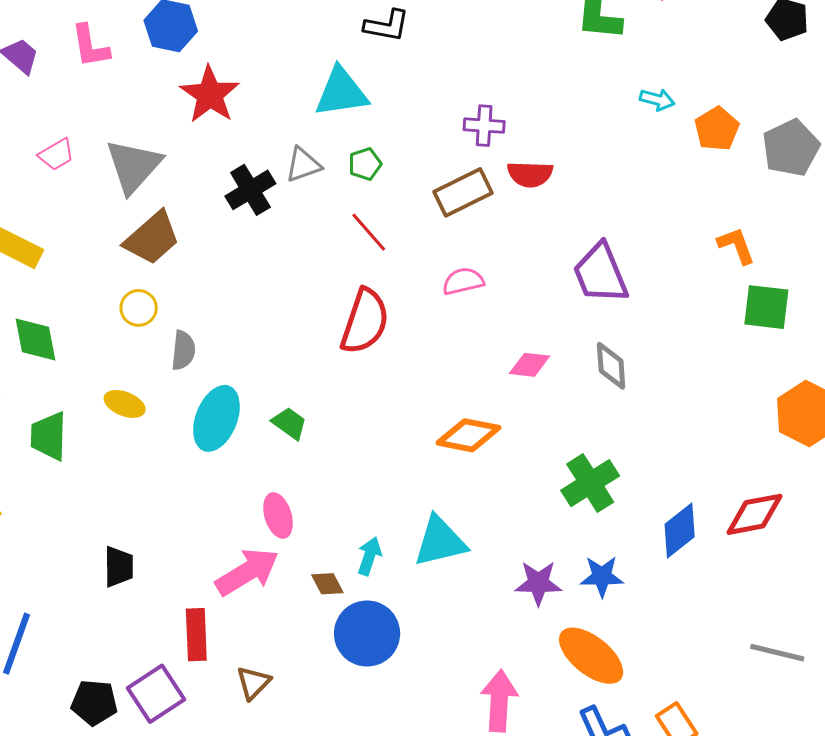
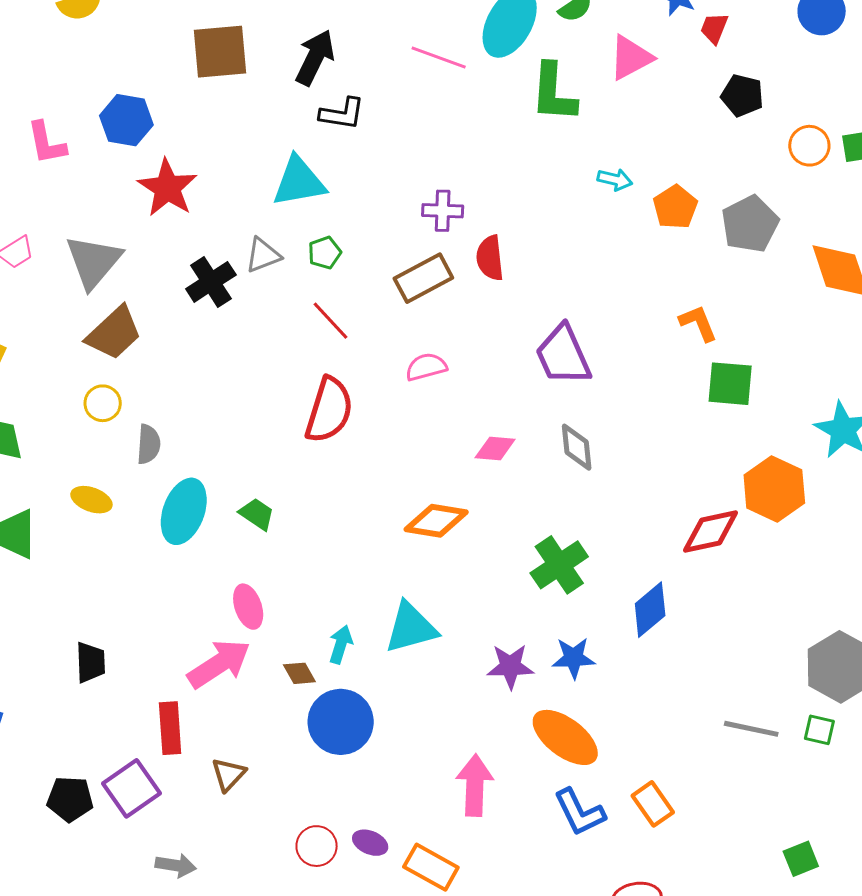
red semicircle: (530, 174) -> (490, 258), turned 84
red diamond: (754, 514) -> (711, 532), moved

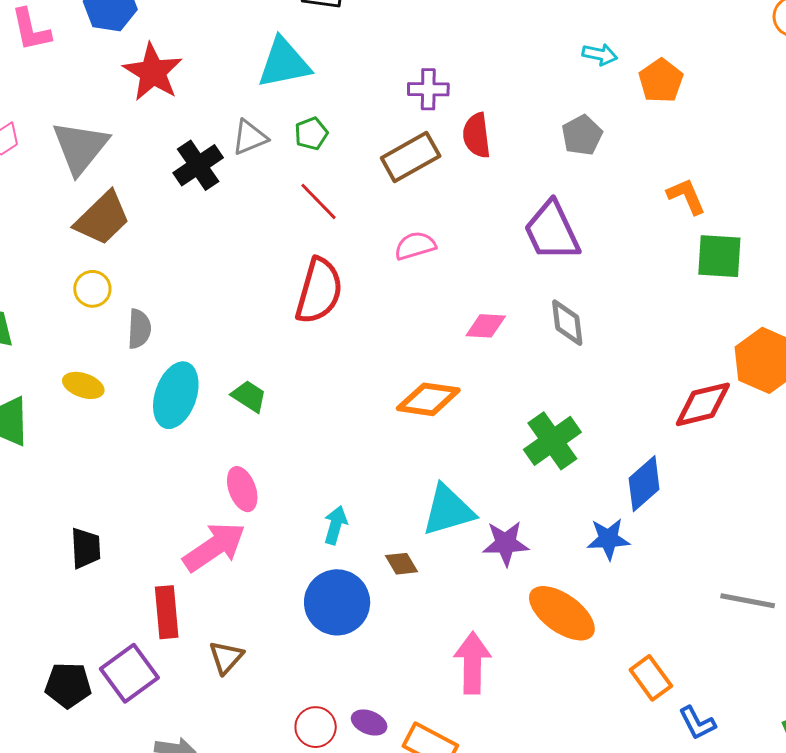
gray pentagon: (750, 224) -> (582, 135), moved, size x0.7
cyan triangle: (411, 628) -> (448, 510), moved
blue star: (574, 658) -> (608, 539), moved
brown diamond: (299, 673) -> (402, 564), moved
blue L-shape: (579, 812) -> (697, 723), moved, size x0.7

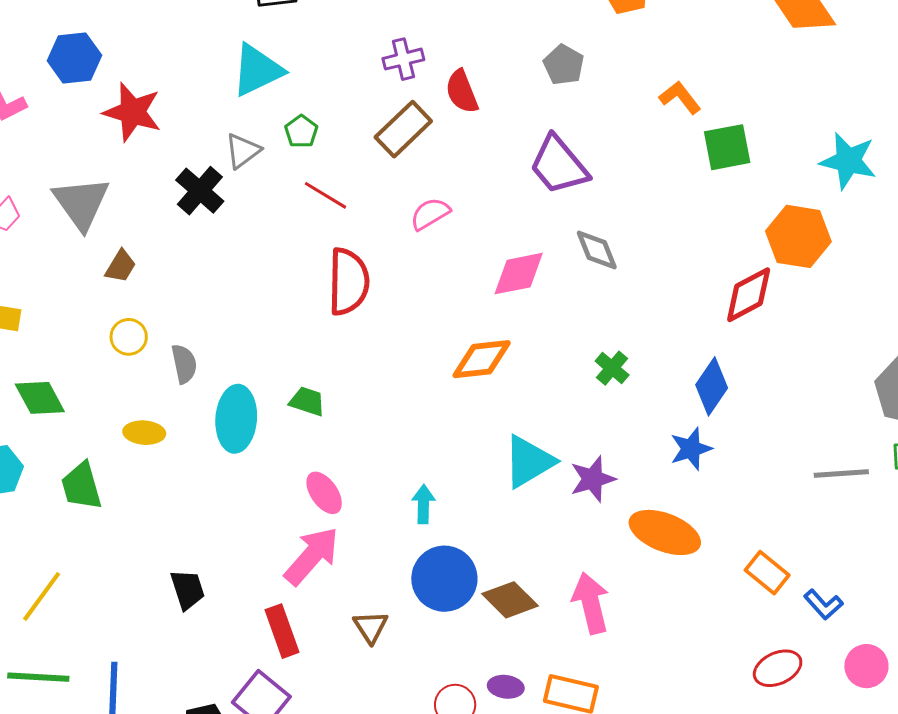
brown trapezoid: (102, 218) -> (121, 266), size x0.6
pink diamond: (486, 326) -> (519, 274), size x1.4
green cross: (552, 441) -> (612, 368), size x0.6
brown diamond: (402, 564) -> (510, 600), moved, size x1.6
brown triangle: (226, 657) -> (371, 627), moved

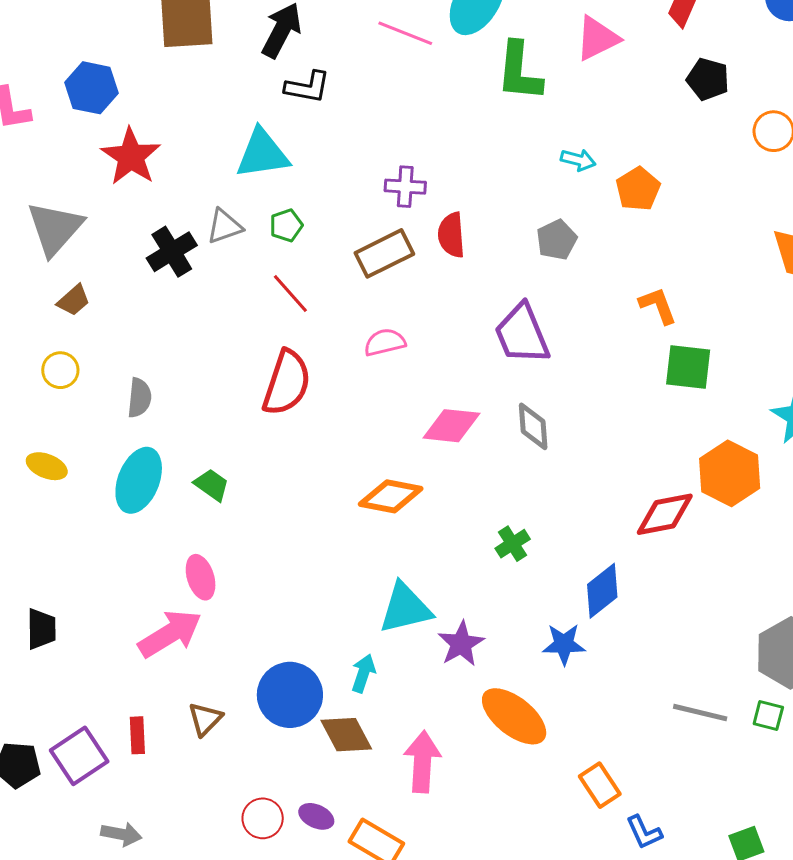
gray semicircle: (184, 364) -> (139, 398), moved
purple star: (593, 479) -> (461, 644), turned -30
cyan arrow: (423, 504) -> (363, 673), moved
red rectangle: (282, 631) -> (137, 735), moved, size x0.7

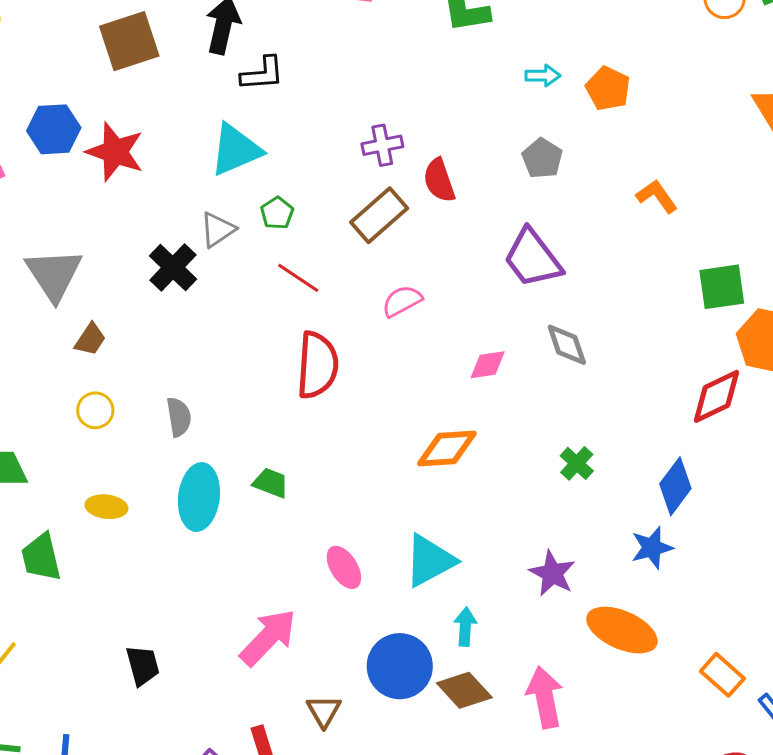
red star: (131, 157) -> (115, 152), moved
green square: (688, 367) -> (722, 287), moved
pink diamond: (451, 426) -> (488, 365), size x0.7
pink ellipse: (201, 577) -> (344, 567), moved
cyan triangle: (405, 608) -> (430, 561), moved

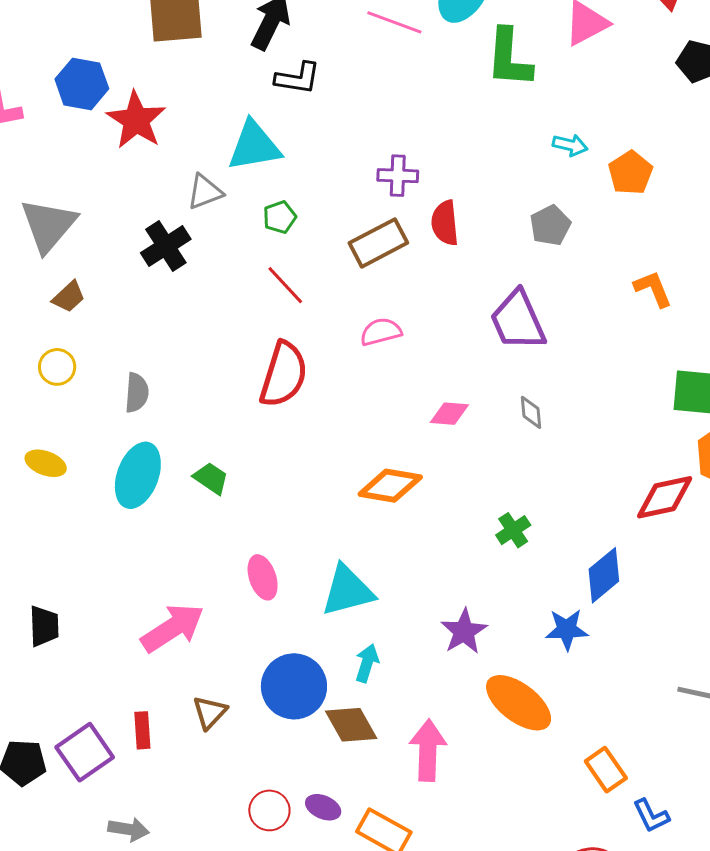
gray triangle: (218, 230) -> (205, 192), moved
gray diamond: (567, 345) -> (531, 412), size x0.7

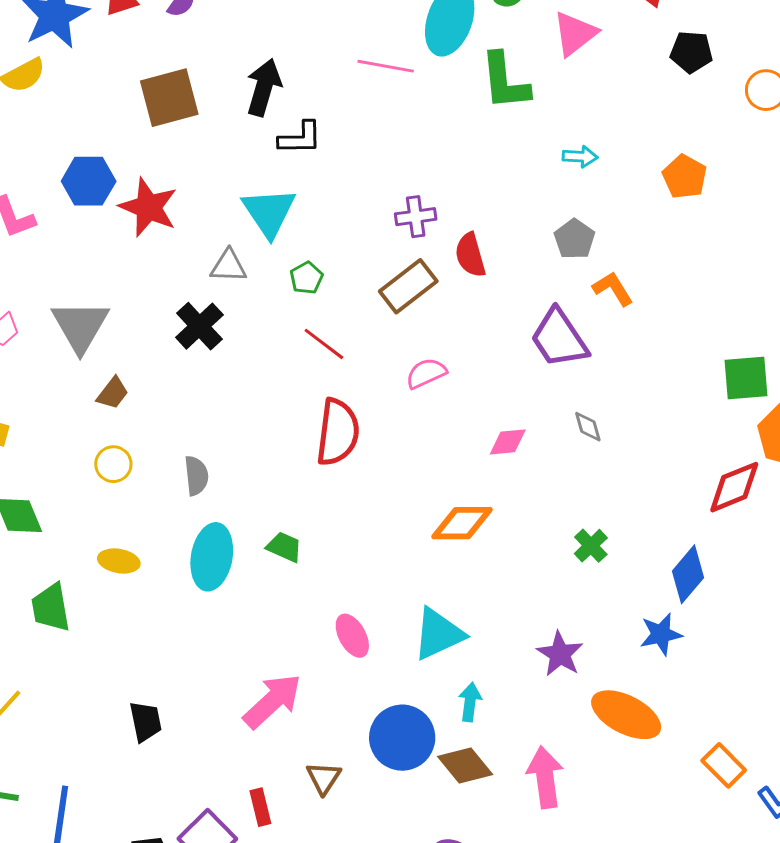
cyan triangle: (254, 146) -> (269, 212), turned -44
orange pentagon: (630, 173) -> (685, 177), moved
gray triangle: (205, 192) -> (229, 266), turned 33
orange L-shape: (653, 289) -> (613, 289), moved

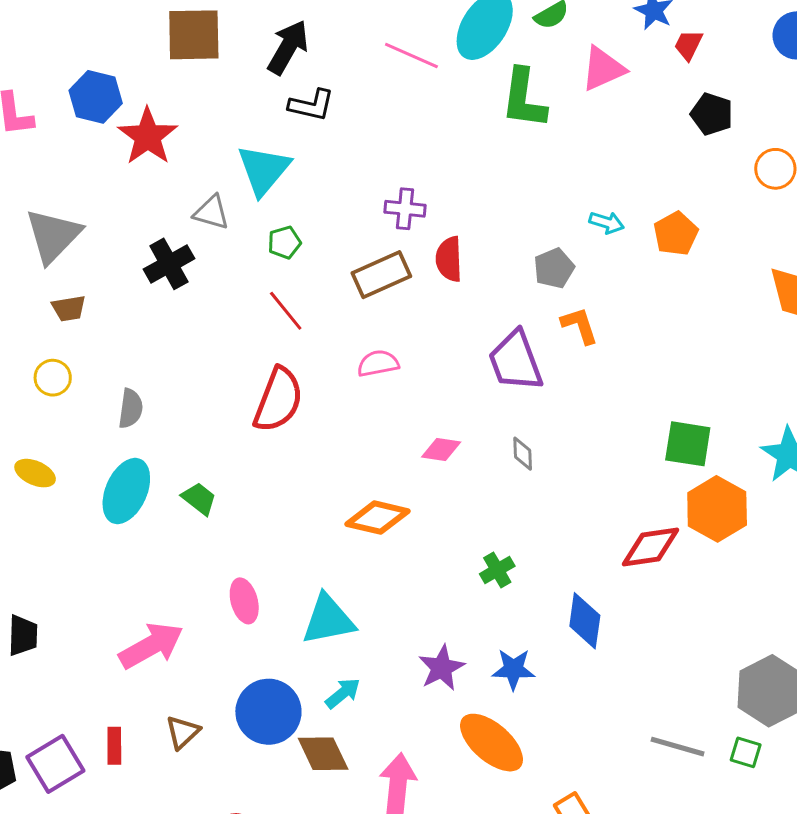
cyan arrow: (580, 157) -> (607, 223), moved
brown trapezoid: (113, 393) -> (69, 308), turned 30
blue diamond: (688, 574) -> (585, 621), turned -46
blue star: (661, 634) -> (513, 669), moved
cyan arrow: (470, 702) -> (343, 693), turned 30

